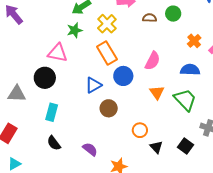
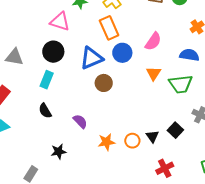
black circle: (45, 78) -> (53, 52), moved
blue triangle: (93, 85) -> (91, 58), size x1.4
green trapezoid: (185, 100) -> (181, 84), turned 120
orange circle: (140, 130) -> (132, 141), moved
black triangle: (156, 147) -> (152, 136), moved

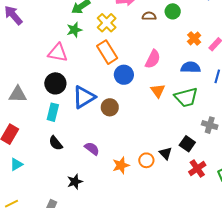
blue triangle: (91, 58) -> (84, 97), moved
red cross: (165, 168) -> (197, 169), moved

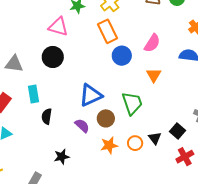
blue triangle: (84, 97) -> (91, 95), moved
green trapezoid: (186, 97) -> (132, 103), moved, turned -100
brown circle: (110, 107) -> (106, 118), moved
cyan rectangle: (53, 112) -> (34, 94), moved, turned -30
black semicircle: (56, 143) -> (47, 116), turned 42

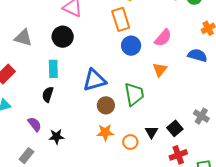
cyan rectangle: (34, 94) -> (53, 69), moved
purple semicircle: (82, 126) -> (35, 124), moved
orange circle: (135, 143) -> (130, 142), moved

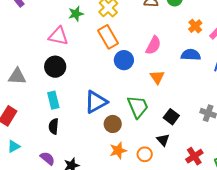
black square: (175, 128) -> (171, 117), moved

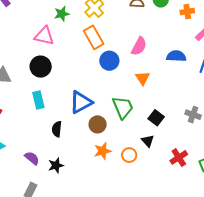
orange cross: (195, 26) -> (187, 12), moved, turned 32
black semicircle: (54, 126) -> (57, 129), moved

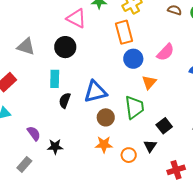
orange triangle: (143, 78) -> (149, 82), moved
black semicircle: (57, 129) -> (65, 100), moved

